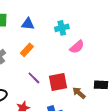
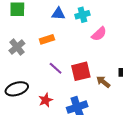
blue triangle: (28, 24) -> (58, 14), moved
orange rectangle: (27, 50) -> (47, 39), turned 32

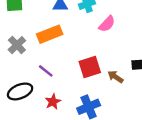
orange rectangle: (47, 39) -> (50, 34), size x1.5
purple line: (56, 68) -> (46, 71), moved

